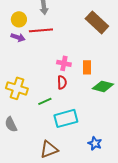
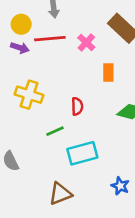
pink cross: (64, 63) -> (86, 43), moved, turned 32
orange rectangle: (87, 67) -> (108, 72), moved
yellow cross: (17, 88) -> (29, 95), moved

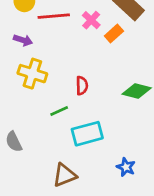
purple arrow: (20, 48) -> (23, 40), moved
orange rectangle: (108, 72) -> (114, 33), moved, turned 48

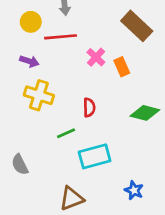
pink cross: (91, 20) -> (96, 57), moved
orange rectangle: (114, 33) -> (122, 67), moved, turned -72

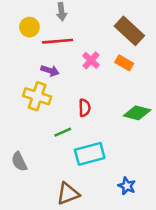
purple arrow: (29, 61) -> (50, 71), moved
orange rectangle: (122, 67) -> (124, 63), moved, turned -36

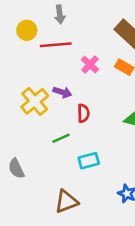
purple arrow: (50, 71) -> (62, 92), moved
yellow cross: (37, 96) -> (35, 101), turned 32
cyan rectangle: (90, 154) -> (89, 161), size x0.7

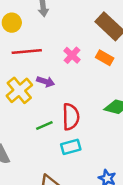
red line: (56, 45) -> (27, 51), moved
red semicircle: (83, 113) -> (71, 117), moved, size x1.5

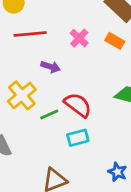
yellow cross: (19, 90) -> (22, 95), moved
red semicircle: (71, 117) -> (78, 105), turned -52

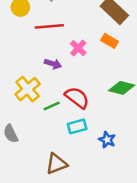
red line: (30, 34) -> (49, 26), moved
pink cross: (79, 38) -> (78, 48), moved
blue star: (117, 172) -> (107, 140), moved

